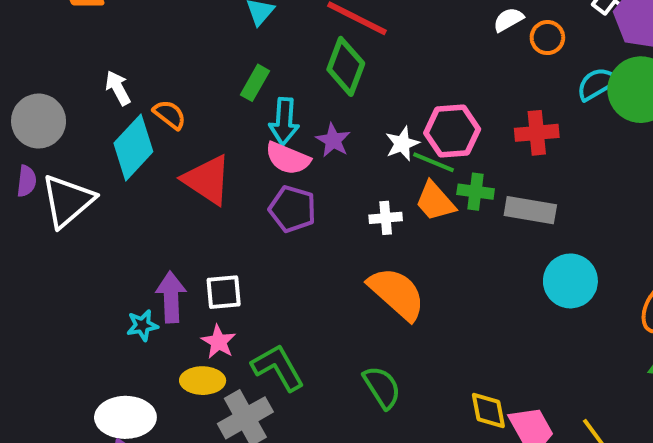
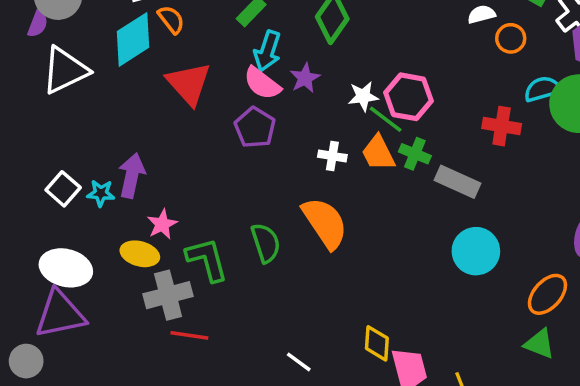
red cross: (537, 133) -> (502, 126), moved
purple semicircle: (27, 181) -> (38, 24), moved
white square: (224, 292) -> (63, 189), moved, turned 32
green semicircle: (382, 387) -> (266, 243), moved

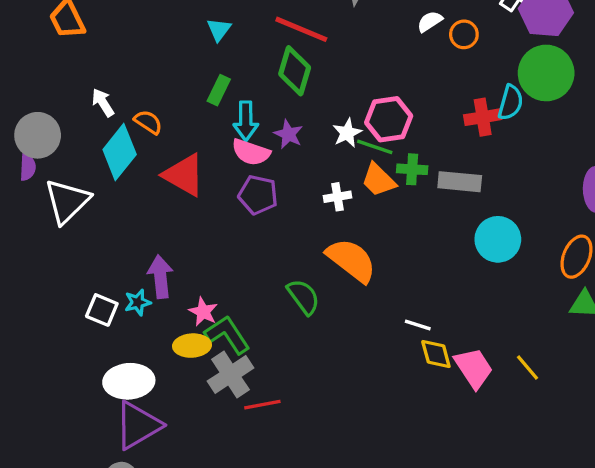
cyan semicircle: (543, 89) -> (511, 102), moved, turned 140
green L-shape: (207, 260) -> (227, 335), moved
white line: (299, 362) -> (418, 325), moved

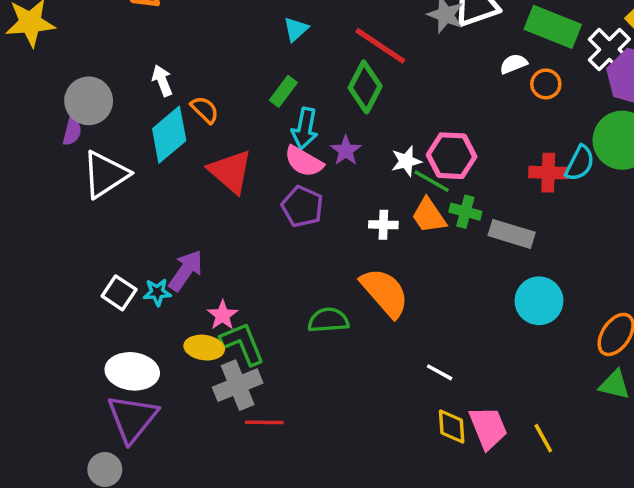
purple arrow: (160, 277) -> (186, 271), turned 30
green semicircle: (304, 297) -> (328, 320), turned -69
yellow diamond: (436, 354) -> (452, 427), moved
purple triangle: (138, 425) -> (132, 418), turned -32

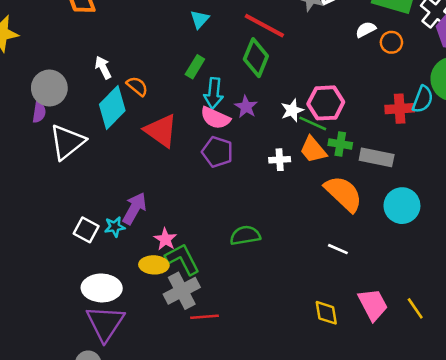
orange semicircle: (385, 292) -> (343, 194), moved
white line: (440, 372) -> (338, 249), moved
yellow diamond: (452, 427) -> (326, 313), moved

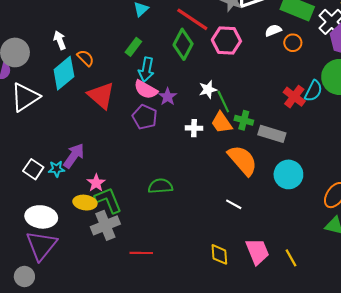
pink hexagon: (326, 103) -> (226, 41), moved
purple star: (246, 107) -> (168, 97), moved
red cross: (400, 109) -> (294, 97), turned 35
green line: (313, 123) -> (223, 102), turned 35
red line: (205, 317) -> (141, 253), moved

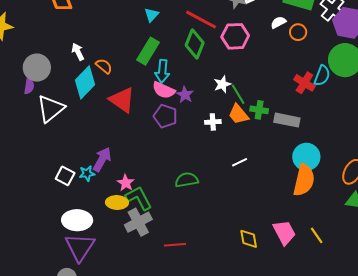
green rectangle: (133, 47) -> (148, 51), size x1.5
orange semicircle: (243, 160) -> (304, 180), moved, turned 60
white line: (234, 204) -> (240, 162), moved, turned -49

